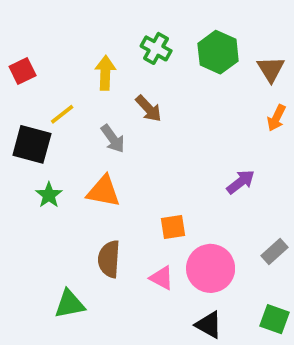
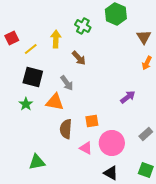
green hexagon: (218, 52) -> (116, 14), moved
yellow line: (62, 114) -> (31, 49), moved
gray arrow: (113, 139) -> (67, 83), moved
black square: (32, 144) -> (33, 77), moved
brown semicircle: (109, 259) -> (66, 129), moved

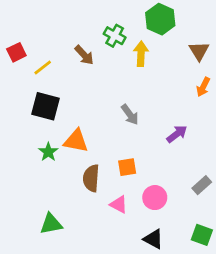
yellow arrow: (56, 39) -> (141, 54), moved
brown arrow: (79, 58) -> (84, 55), moved
gray arrow: (67, 83) -> (130, 115), moved
green star: (26, 104) -> (48, 152), moved
pink circle: (112, 143) -> (155, 198), size x0.7

